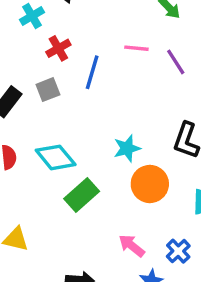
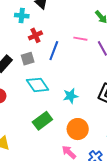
cyan cross: (32, 16) -> (22, 16), turned 32
cyan diamond: (56, 157) -> (38, 85), moved
orange circle: (150, 184) -> (78, 129), moved

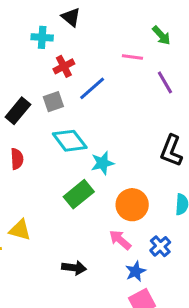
pink line: (80, 39) -> (132, 57), moved
blue line: (54, 51) -> (92, 88), turned 30
cyan star: (71, 96) -> (102, 163), moved

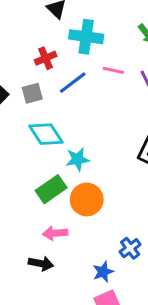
cyan cross: (42, 37) -> (86, 37), moved, size x1.5
pink line: (132, 57) -> (113, 70), moved
orange circle: (132, 205) -> (87, 199), moved
pink arrow: (120, 240) -> (55, 233), moved, turned -50

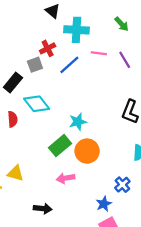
gray square: (32, 93) -> (35, 65), moved
cyan diamond: (46, 134) -> (37, 104), moved
black arrow: (41, 263) -> (43, 209), moved

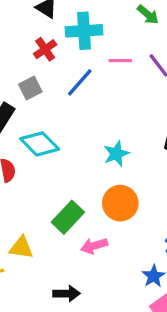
red cross: (48, 48) -> (45, 49), moved
cyan star: (78, 122) -> (116, 154), moved
green rectangle: (60, 146) -> (68, 217), moved

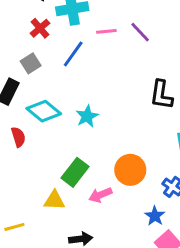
cyan star: (116, 154) -> (87, 116), moved
orange circle: (120, 203) -> (130, 170), moved
yellow triangle: (21, 248) -> (54, 200), moved

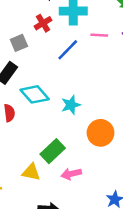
gray square: (31, 63) -> (19, 43), moved
orange circle: (130, 170) -> (101, 133), moved

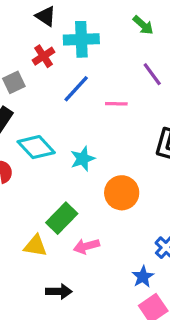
pink line: (99, 35) -> (116, 104), moved

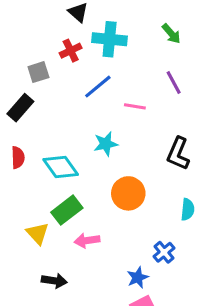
cyan diamond: (36, 147) -> (61, 167), moved
cyan star: (83, 159) -> (106, 144), moved
yellow triangle: (35, 246) -> (38, 233), turned 30

